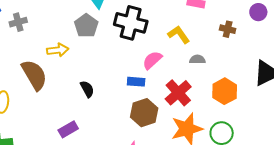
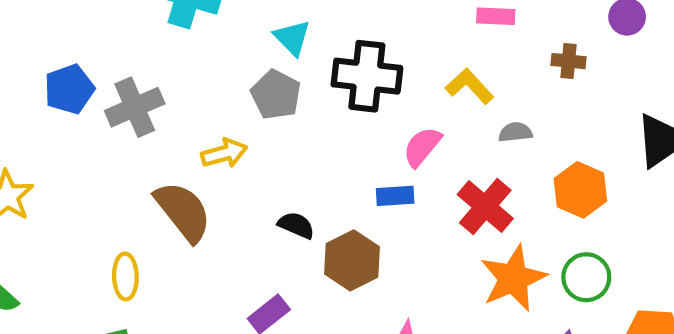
gray cross: (18, 22) -> (135, 107), size x1.5
black semicircle: (87, 89) -> (296, 225), turned -30
brown hexagon: (144, 113) -> (352, 260), moved

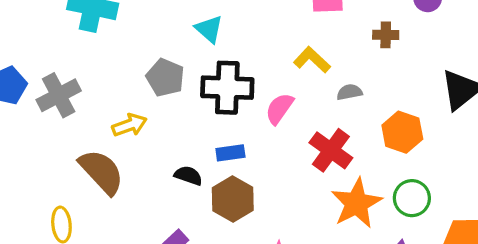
cyan triangle: (292, 38) -> (209, 29), moved
black cross: (367, 76) -> (227, 88), moved
blue rectangle: (395, 196) -> (230, 153), moved

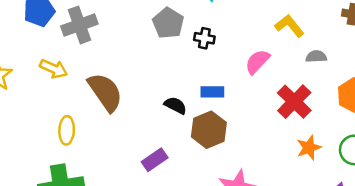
black cross: (227, 88) -> (204, 38), moved, size x0.5
yellow arrow: (129, 125) -> (54, 69), moved, turned 36
orange star: (356, 203) -> (309, 148), size x0.6

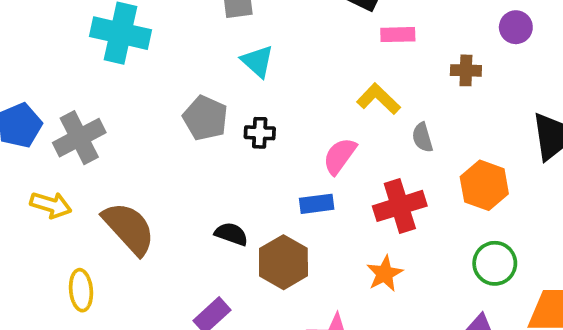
gray semicircle: (316, 56) -> (422, 137), turned -96
blue rectangle: (212, 92) -> (317, 204), moved
red cross: (294, 102) -> (400, 206), turned 36
orange star: (309, 148) -> (385, 274), moved

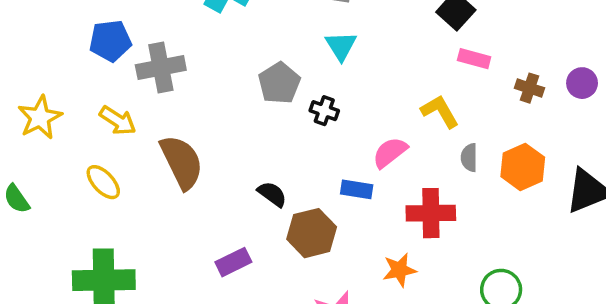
brown cross: (466, 70) -> (529, 88), moved
orange hexagon: (484, 185) -> (523, 167), moved
yellow ellipse: (81, 290) -> (103, 182), moved, turned -54

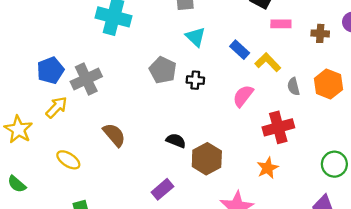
yellow arrow: (118, 120) -> (57, 107), moved, turned -65
brown semicircle: (182, 162) -> (114, 135), size x0.7
blue rectangle: (357, 189) -> (240, 50), moved, turned 48

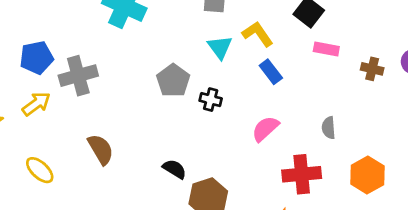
yellow L-shape: (268, 62) -> (258, 34), moved
orange hexagon: (328, 84) -> (367, 175), moved

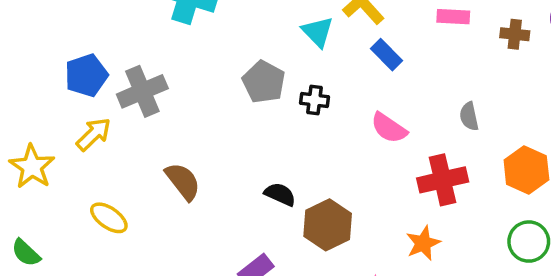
pink semicircle: (265, 129) -> (389, 128), turned -96

